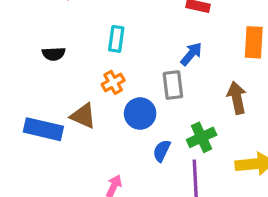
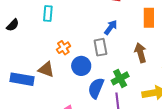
cyan rectangle: (116, 39) -> (48, 13), moved
black semicircle: (54, 54) -> (13, 25), moved, turned -40
blue semicircle: (162, 151) -> (96, 88), size x1.5

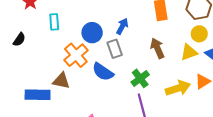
orange cross: (63, 48) -> (76, 55), size x1.6
blue circle: (81, 66) -> (92, 33), moved
blue semicircle: (96, 88) -> (103, 72), moved, turned -70

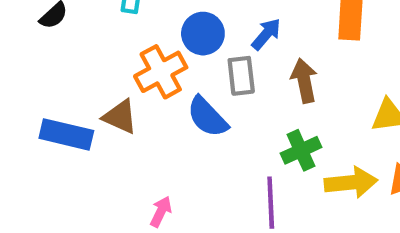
brown arrow: (157, 48) -> (304, 81), moved
green cross: (140, 78) -> (301, 150), moved

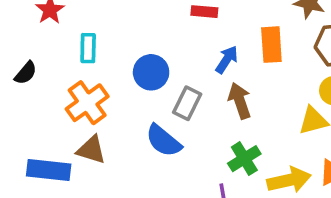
blue arrow: (266, 34) -> (227, 60), moved
orange cross: (161, 72) -> (87, 103), moved
gray rectangle: (241, 76) -> (187, 103), turned 40

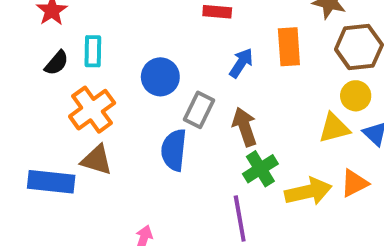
black semicircle: (26, 73) -> (57, 63), moved
brown arrow: (240, 101) -> (245, 127), moved
blue semicircle: (163, 141) -> (174, 150), turned 57

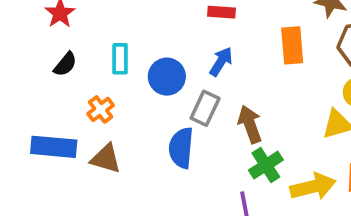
cyan rectangle: (93, 51) -> (120, 59), moved
blue arrow: (241, 63) -> (221, 62), moved
orange cross: (92, 110) -> (101, 109), size x0.6
blue rectangle: (51, 182) -> (54, 147), moved

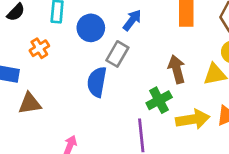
brown arrow: (250, 124) -> (177, 69), moved
brown triangle: (106, 159) -> (30, 103), moved, turned -30

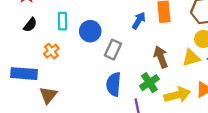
blue arrow: (132, 20) -> (139, 21), moved
blue semicircle: (97, 82) -> (114, 84), moved
brown triangle: (30, 103) -> (48, 95), turned -36

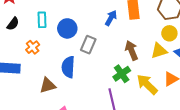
blue semicircle: (114, 84) -> (68, 67), moved
brown triangle: (48, 95) -> (48, 85), moved, turned 36
yellow arrow: (177, 95) -> (147, 84), turned -120

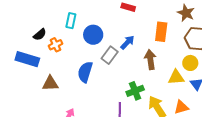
blue arrow: (111, 18) -> (127, 42), moved
black semicircle: (13, 24) -> (40, 35), moved
brown arrow: (132, 50) -> (150, 60), moved
brown triangle: (48, 85) -> (50, 83), moved

